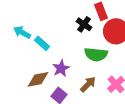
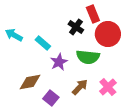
cyan rectangle: (42, 43) -> (43, 43), moved
purple star: (61, 68) -> (59, 62), moved

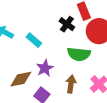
purple star: (59, 62) -> (45, 68), moved
brown arrow: (80, 87) -> (71, 84), turned -36

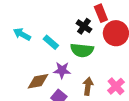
green semicircle: (79, 54) -> (82, 50), moved
purple star: (45, 68) -> (62, 70), turned 30

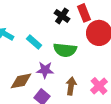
black cross: (84, 26) -> (62, 16), moved

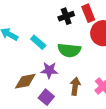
black cross: (62, 16) -> (66, 16), turned 35

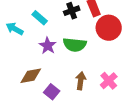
cyan rectangle: (38, 42) -> (40, 18), moved
purple star: (49, 70) -> (48, 46), moved, turned 30

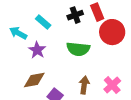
purple star: (48, 46) -> (37, 50), moved

